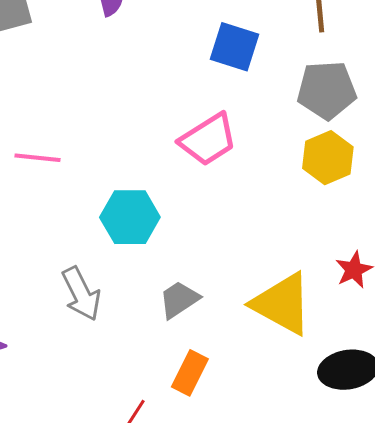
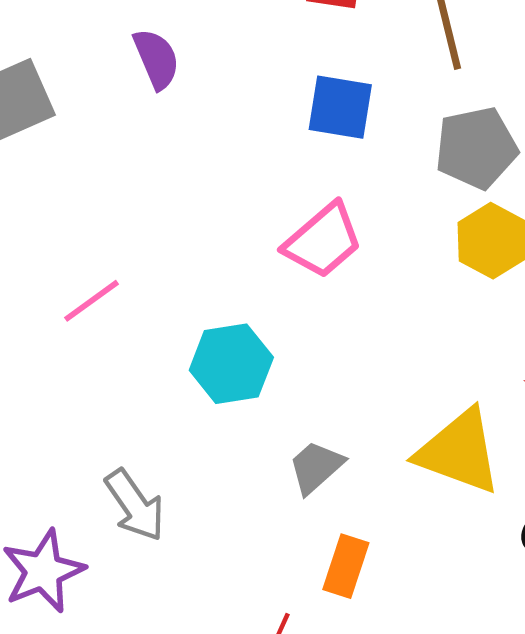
pink line: (37, 158) -> (91, 301), turned -33
gray arrow: (81, 294) -> (135, 505), moved

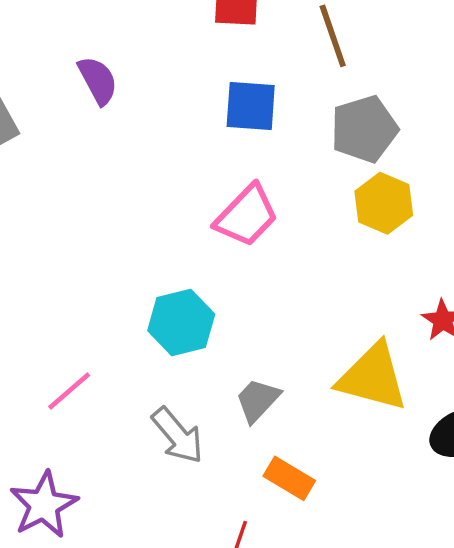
pink line: (91, 301) -> (69, 391), moved
gray arrow: (135, 505) -> (178, 436), moved
orange rectangle: (346, 566) -> (289, 478), turned -72

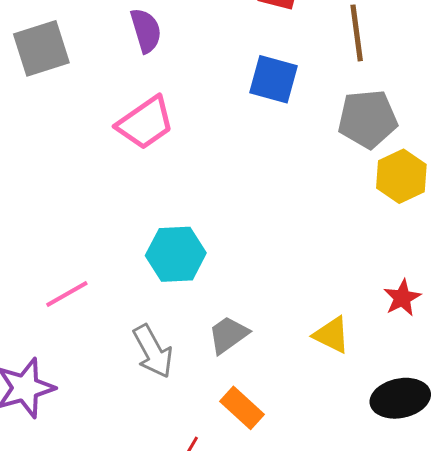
yellow hexagon: (384, 203) -> (401, 176), moved
pink trapezoid: (247, 216) -> (145, 123), moved
yellow triangle: (373, 377) -> (332, 335), size x0.6

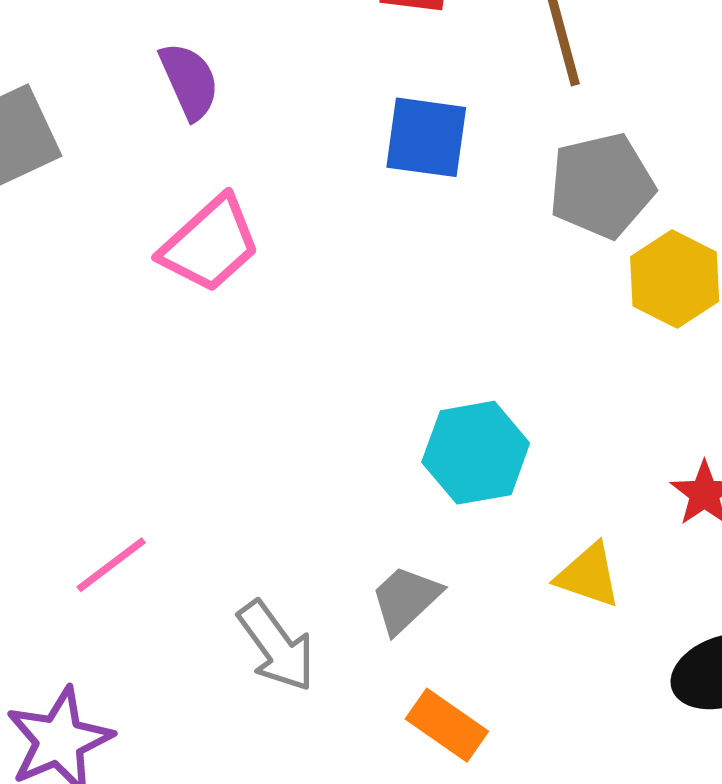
cyan hexagon: (176, 254) -> (476, 453), moved

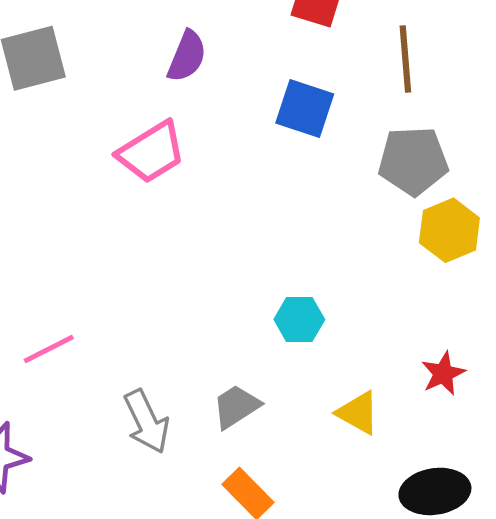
purple semicircle: (189, 81) -> (187, 56), moved, turned 36
cyan hexagon: (476, 453) -> (299, 320), size x0.7

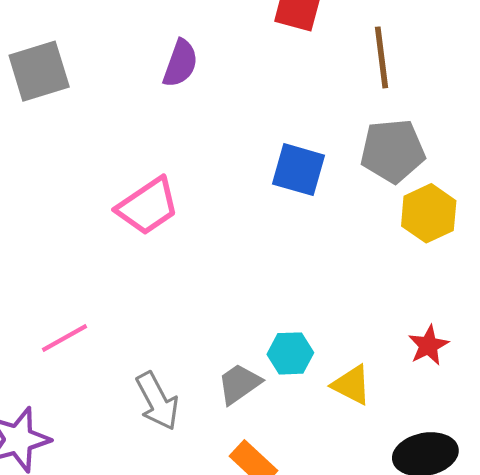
blue square: (305, 108) -> (299, 170), moved
pink trapezoid: (151, 152) -> (148, 206), moved
cyan hexagon: (299, 320) -> (290, 353), moved

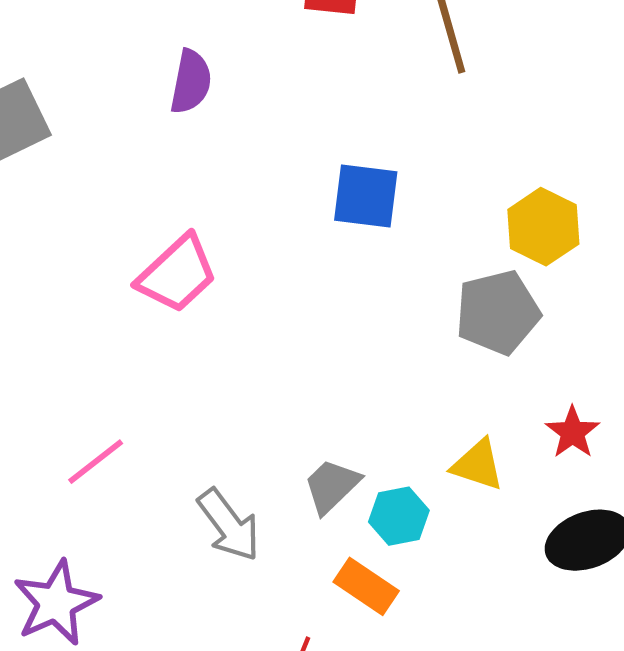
gray pentagon: (393, 151) -> (498, 312), moved
red star: (428, 345) -> (573, 432), moved
cyan hexagon: (290, 353) -> (399, 516), moved

